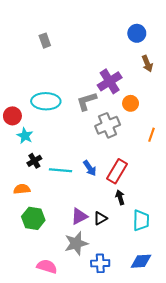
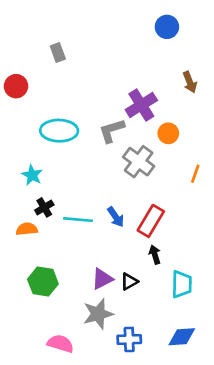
blue circle: (137, 33) -> (167, 27), moved
red circle: (12, 116) -> (16, 86), moved
gray cross: (108, 125) -> (139, 162), turned -30
orange semicircle: (22, 189) -> (27, 229), moved

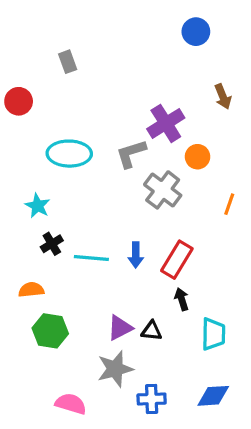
blue arrow: (116, 217) -> (136, 255), turned 35
orange semicircle: (27, 229) -> (31, 290), moved
black triangle: (129, 282) -> (152, 331), turned 36

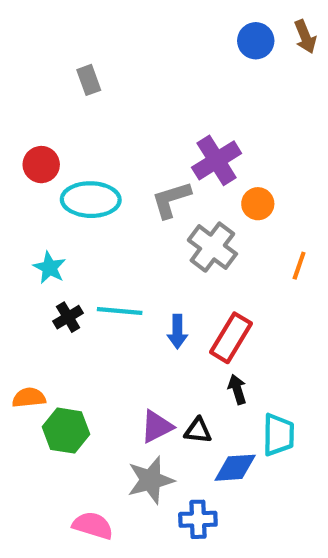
brown arrow: (223, 97) -> (305, 37), moved
red circle: (19, 101) -> (41, 165), moved
cyan line: (91, 258) -> (120, 311), moved
orange semicircle: (31, 290) -> (29, 398), moved
blue diamond: (213, 396) -> (235, 468), moved

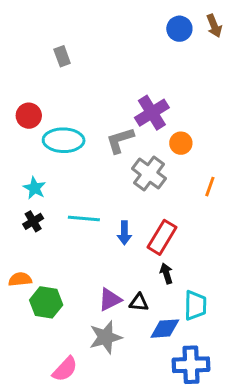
black cross: (68, 317) -> (33, 221), moved
blue cross: (198, 519) -> (191, 365), moved, size x1.4
pink semicircle: (93, 525) -> (65, 369), turned 116

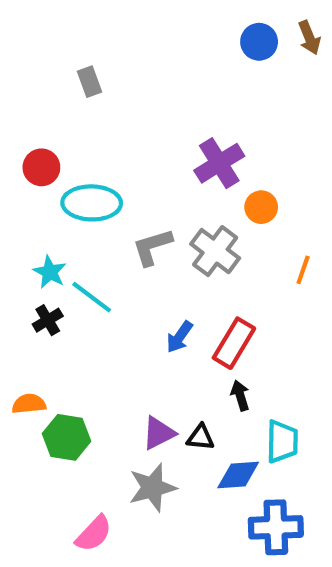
gray L-shape: (120, 140) -> (152, 247), moved
cyan line: (84, 218) -> (92, 297), moved, turned 32
blue arrow: (124, 233) -> (180, 337), turned 35

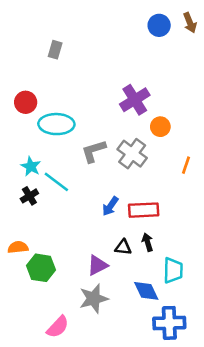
gray rectangle: (90, 82) -> (55, 50), turned 36
red rectangle: (234, 343) -> (144, 210), turned 56
black triangle: (200, 437) -> (123, 247), moved
blue diamond: (238, 475) -> (146, 291), turned 68

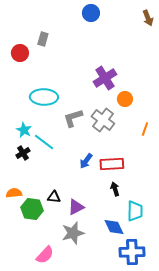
blue circle: (159, 25) -> (91, 13), moved
red circle: (26, 102) -> (20, 53), moved
black triangle: (123, 247) -> (54, 197), moved

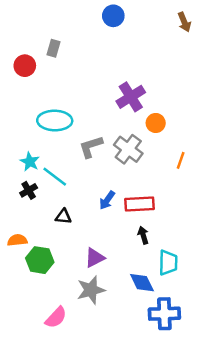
black triangle: (54, 197) -> (63, 216), moved

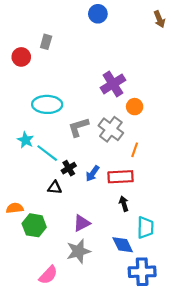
orange line: (181, 160) -> (135, 150), moved
black cross: (29, 190) -> (69, 168), moved

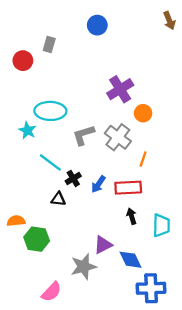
blue circle: (98, 14) -> (97, 25), moved
cyan star: (26, 140) -> (27, 130), moved
purple triangle: (82, 223) -> (103, 245), moved
cyan trapezoid: (145, 227) -> (161, 225), moved

